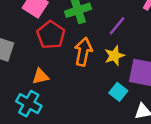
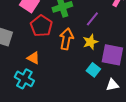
orange triangle: (40, 76) -> (33, 58), turned 40

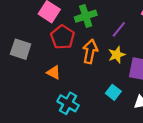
cyan square: (93, 70) -> (113, 92), moved
cyan cross: (24, 79) -> (68, 103), moved

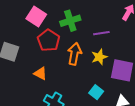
purple line: (119, 29) -> (101, 33), turned 42

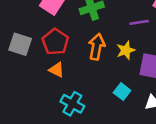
purple line: (101, 33) -> (139, 22), moved
red pentagon: (49, 40) -> (55, 42), moved

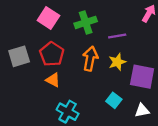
purple line: (139, 22) -> (117, 36), moved
gray square: (20, 44) -> (19, 56), turned -35

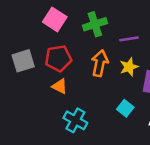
red pentagon: (52, 54) -> (58, 58), turned 30

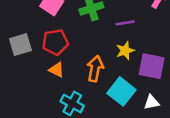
orange arrow: (100, 63) -> (95, 69), moved
cyan square: (125, 108) -> (121, 91), size x1.6

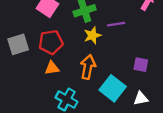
yellow star: (125, 51) -> (92, 35), moved
purple square: (152, 66) -> (141, 65), size x0.6
orange triangle: (57, 70) -> (52, 68), turned -35

